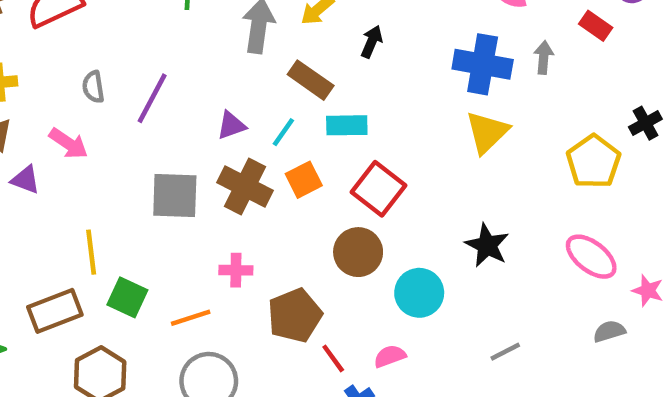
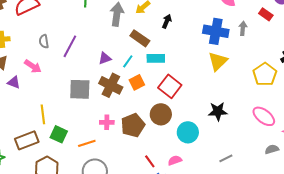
black star: (487, 245) -> (218, 111), turned -30
brown pentagon: (295, 315) -> (133, 125), moved

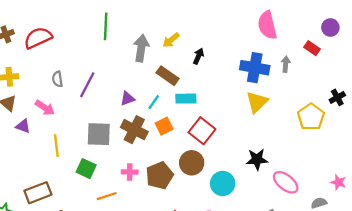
yellow line: (43, 114) -> (56, 146), moved
pink ellipse: (264, 116) -> (286, 182), moved
green square: (59, 134) -> (86, 169), moved

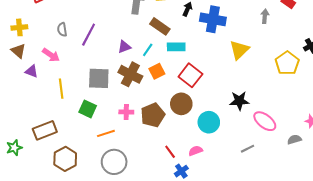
blue cross: (255, 68) -> (213, 19), moved

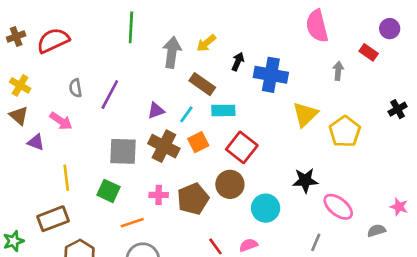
yellow cross: (19, 27) -> (20, 85), turned 35
yellow pentagon: (287, 63) -> (345, 132), moved
yellow line: (61, 89) -> (66, 178), moved
gray line: (247, 149) -> (316, 242), turned -40

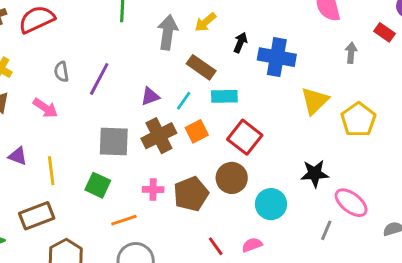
purple triangle: (36, 142) -> (18, 156), moved
brown cross: (164, 146) -> (159, 136), turned 36
gray line: (316, 242) -> (326, 230), moved

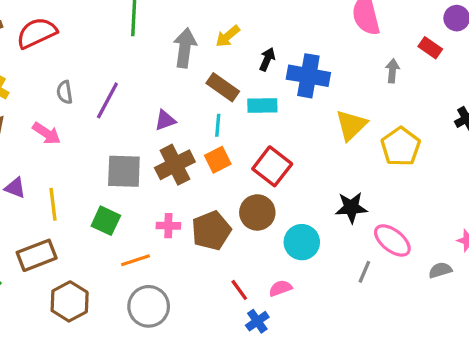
cyan rectangle: (224, 96) -> (262, 105), moved
cyan line: (184, 101) -> (218, 125), moved, turned -30

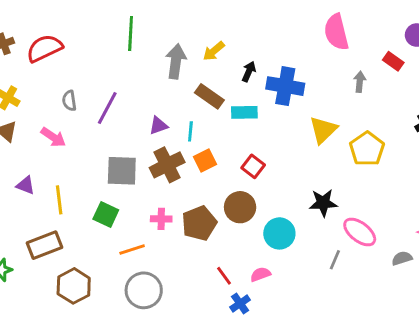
cyan line: (218, 125) -> (190, 131), moved
red square: (272, 166) -> (253, 166), size x0.7

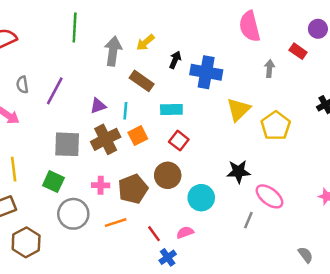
cyan rectangle: (244, 112) -> (171, 110), moved
orange line: (132, 250) -> (116, 223), moved
gray semicircle: (402, 258) -> (306, 255), moved, turned 70
gray circle: (144, 290) -> (73, 214), moved

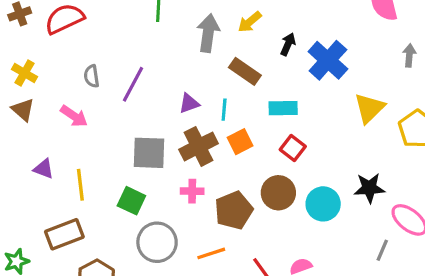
blue cross: (206, 72) -> (328, 60), turned 32
pink cross: (101, 185) -> (192, 191), moved
cyan circle: (201, 198) -> (323, 204), moved

